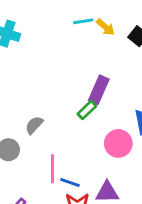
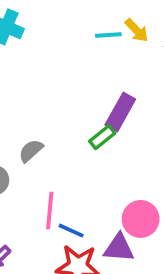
cyan line: (83, 21) -> (108, 35), moved
pink circle: (118, 143) -> (141, 219), moved

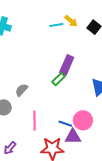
blue line: (71, 231) -> (65, 124), moved

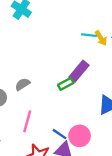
yellow arrow: (71, 21) -> (101, 38), moved
cyan line: (56, 25) -> (89, 35), moved

